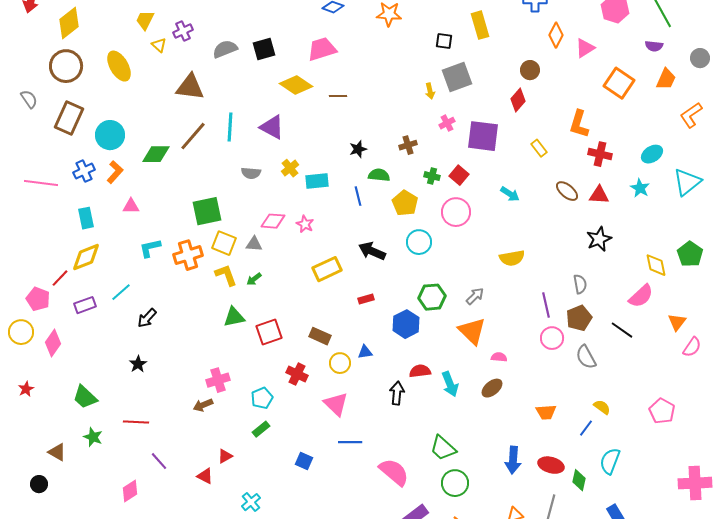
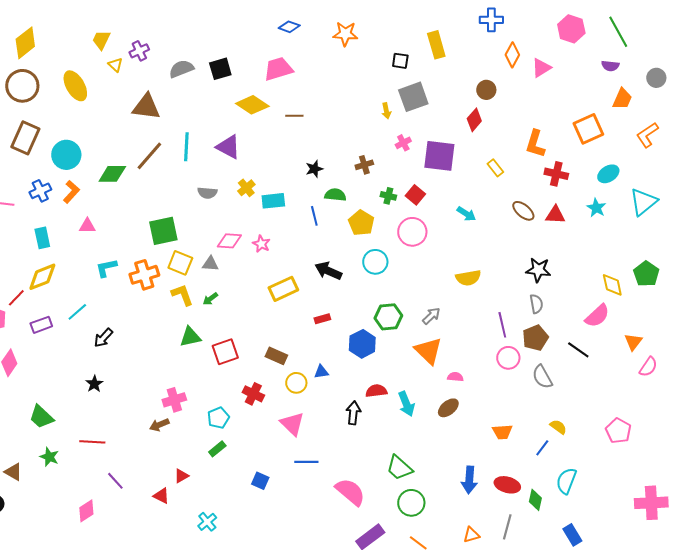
orange square: (619, 83) -> (588, 129), moved, turned 32
black star: (599, 239) -> (538, 270), moved, turned 30

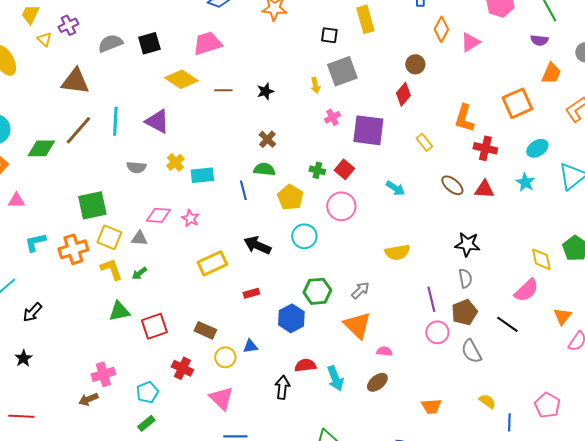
brown cross: (364, 165) -> (267, 139), moved, turned -30
black star: (314, 169) -> (265, 91), moved
blue line: (542, 448) -> (509, 422), moved, turned -36

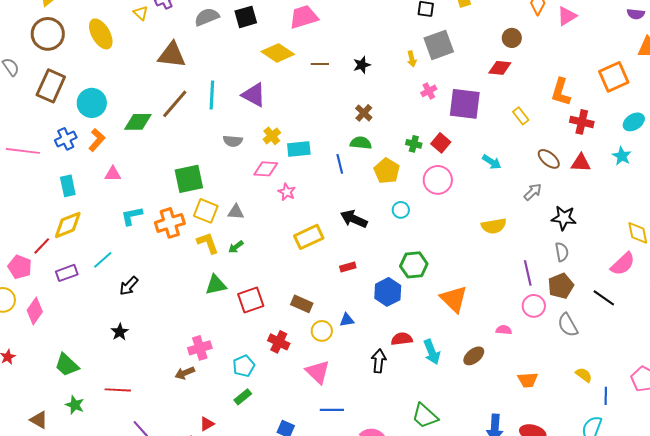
red diamond: (403, 94) -> (500, 68), turned 55
pink diamond: (158, 215) -> (266, 169), moved
cyan circle: (304, 236) -> (401, 210), size x0.7
gray arrow: (360, 290) -> (533, 192), moved
pink semicircle: (384, 351) -> (504, 330), moved

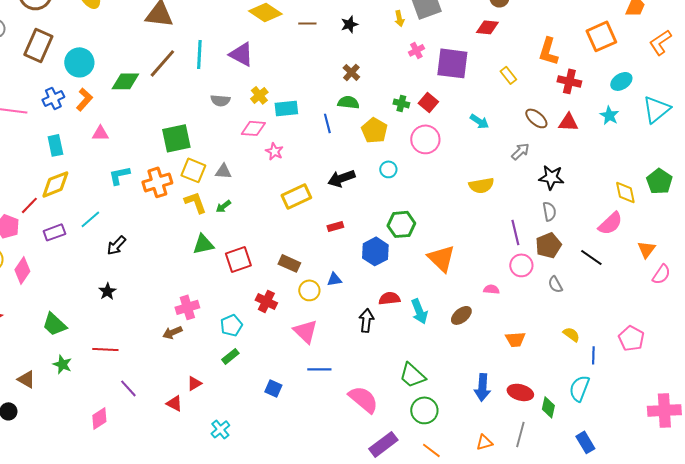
black arrow: (354, 219) -> (341, 178), turned -44
gray semicircle: (568, 325) -> (555, 284), size x0.7

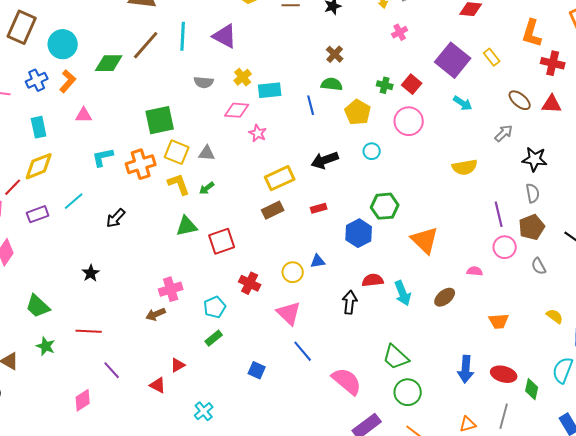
purple square: (452, 63) -> (453, 60), moved, turned 32
black arrow: (116, 245) -> (116, 218), moved
brown rectangle: (289, 263) -> (273, 210), moved, turned -50
blue line: (319, 369) -> (303, 351), turned 50

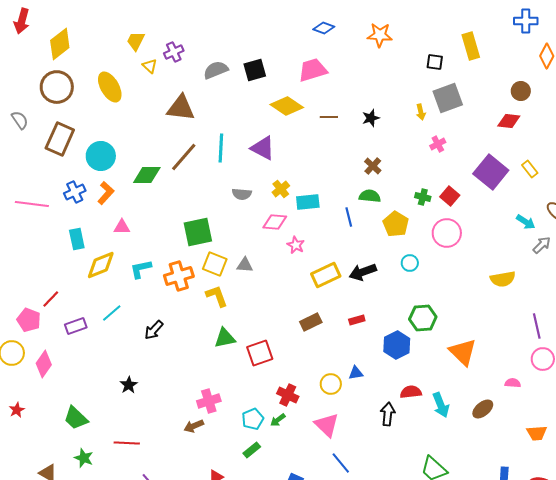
cyan arrow: (463, 103) -> (526, 222), moved
yellow diamond: (39, 166) -> (101, 265), moved
yellow rectangle: (280, 178) -> (326, 275), moved
green arrow: (207, 188) -> (278, 420), moved

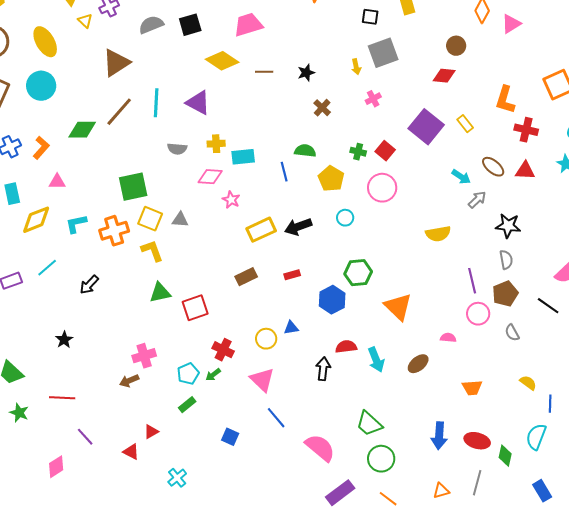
brown triangle: (181, 108) -> (116, 63), turned -40
cyan circle: (101, 156) -> (41, 86), moved
brown cross: (373, 166) -> (322, 108), moved
yellow cross: (281, 189) -> (216, 144), turned 36

